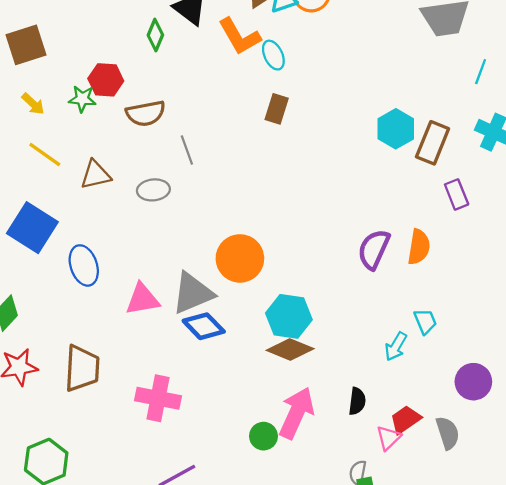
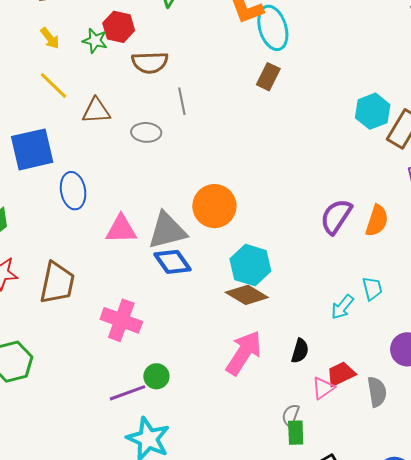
cyan ellipse: (273, 55) -> (273, 28), size x1.6
blue square: (32, 228) -> (32, 149), turned 36
green circle: (263, 436) -> (156, 376), moved

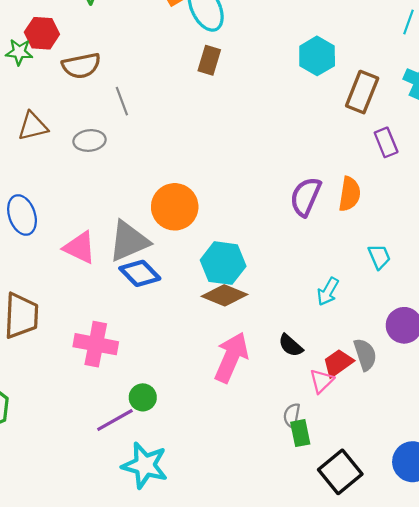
cyan hexagon: (373, 111) -> (317, 56), moved
pink triangle: (121, 229) -> (80, 248), turned 36
cyan trapezoid: (372, 288) -> (379, 257), moved
black semicircle: (300, 351) -> (291, 345), turned 125
gray semicircle: (377, 392) -> (365, 354), moved

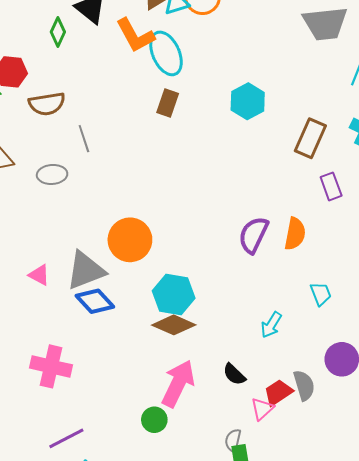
cyan hexagon: (317, 56) -> (248, 101), moved
pink triangle: (80, 248) -> (39, 275), size x0.7
green circle: (143, 397) -> (154, 420), moved

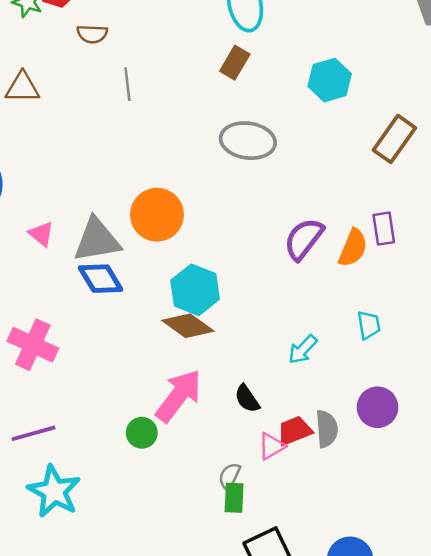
brown semicircle: (47, 104) -> (92, 34), size x0.7
gray ellipse: (52, 174) -> (248, 141), moved, size x1.5
purple rectangle: (331, 186) -> (384, 229), moved

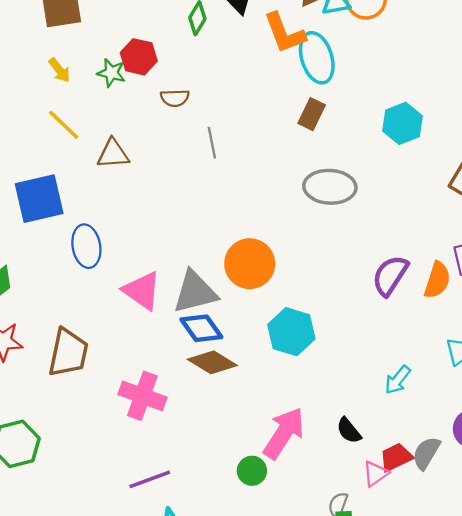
pink triangle: (41, 234) -> (142, 291), size x1.6
brown diamond: (188, 326) -> (212, 362), moved
gray semicircle: (327, 429) -> (426, 453), turned -140

